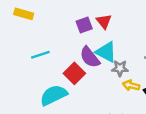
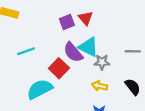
yellow arrow: (131, 85) -> (100, 86), moved

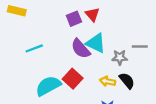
gray star: (102, 62) -> (120, 57), moved
red square: (59, 68) -> (73, 79), moved
black semicircle: (133, 87) -> (127, 81), moved

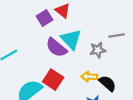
cyan triangle: (96, 43) -> (71, 39), turned 30
black semicircle: (127, 81) -> (108, 83), moved

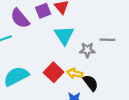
purple semicircle: (56, 48) -> (20, 18), moved
red square: (53, 80) -> (54, 72), moved

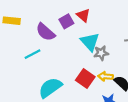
gray star: (87, 50) -> (101, 53), moved

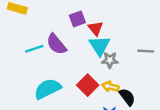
red triangle: (83, 15) -> (96, 28), moved
purple semicircle: (45, 32) -> (56, 44), moved

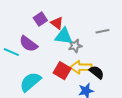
cyan triangle: (100, 46) -> (64, 36), turned -36
cyan line: (34, 49) -> (11, 52), turned 56
yellow arrow: (110, 87) -> (81, 67), size x1.5

